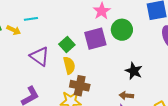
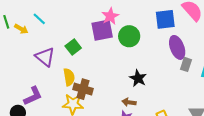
cyan line: (31, 19) -> (39, 19), turned 48
purple square: (95, 39) -> (102, 30), moved
yellow semicircle: (69, 65) -> (69, 77), moved

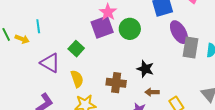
cyan line: (39, 19) -> (38, 26), turned 48
gray rectangle: (186, 64) -> (191, 47), size x1.5
brown cross: (83, 89) -> (116, 83), moved
brown arrow: (129, 102) -> (152, 92), moved

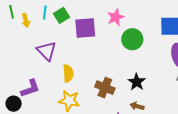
purple square: (102, 27) -> (85, 28), moved
yellow arrow: (22, 39) -> (26, 20), turned 40
green square: (76, 49) -> (62, 15), moved

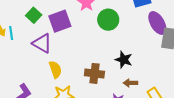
cyan line: (45, 12) -> (11, 33), moved
purple triangle: (47, 51) -> (42, 43), moved

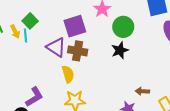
green square: (34, 15) -> (30, 21), moved
black star: (124, 60) -> (120, 50), moved, turned 30
brown cross: (94, 73) -> (78, 51), moved

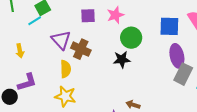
purple square: (75, 26) -> (88, 16), moved, size x0.7
yellow arrow: (15, 32) -> (20, 51), moved
cyan line: (26, 35) -> (35, 21), turned 48

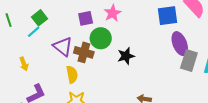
green circle: (131, 38) -> (101, 38), moved

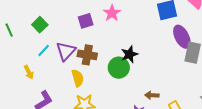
cyan line: (34, 32) -> (44, 50), moved
green circle: (101, 38) -> (119, 68), moved
purple triangle: (63, 47) -> (66, 51), turned 40

